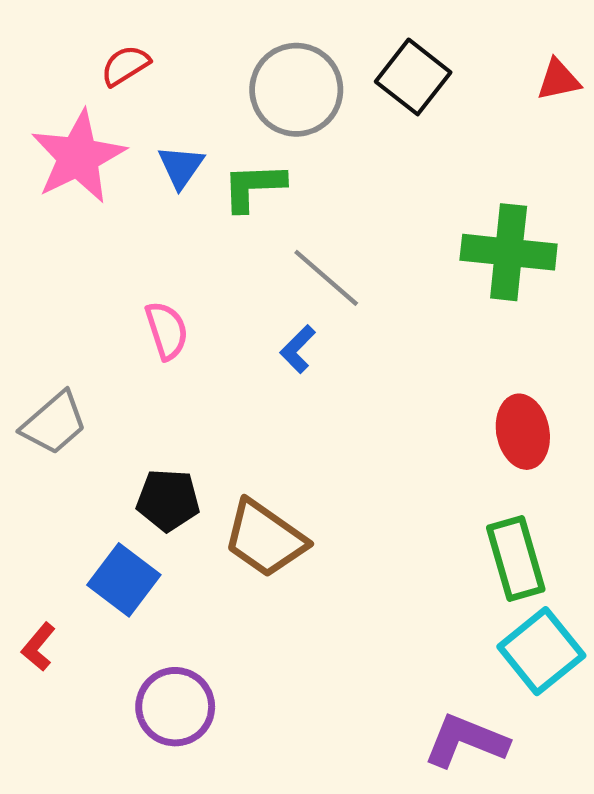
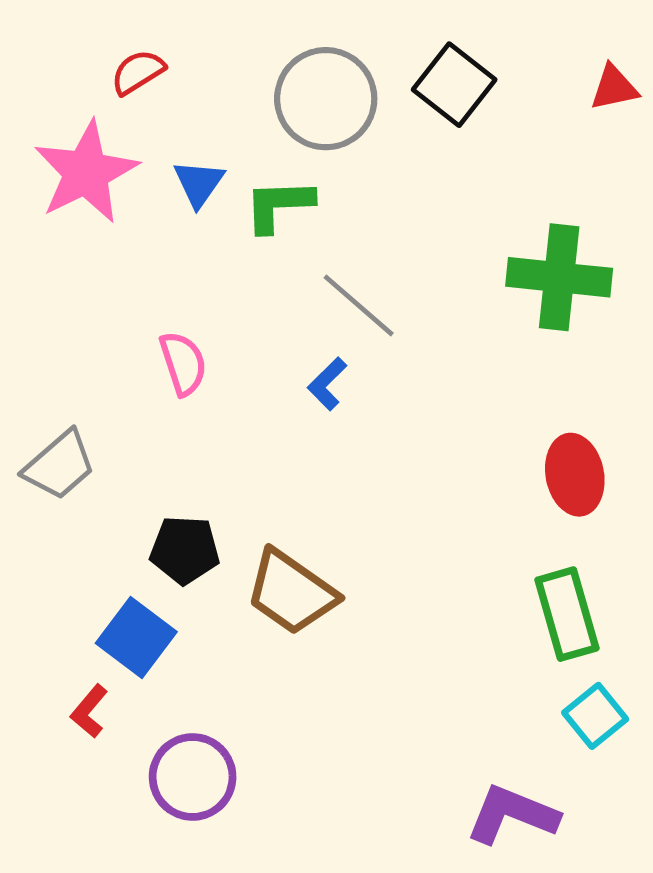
red L-shape: (38, 647) -> (89, 711), moved
cyan square: (541, 651) -> (595, 716), size x0.7

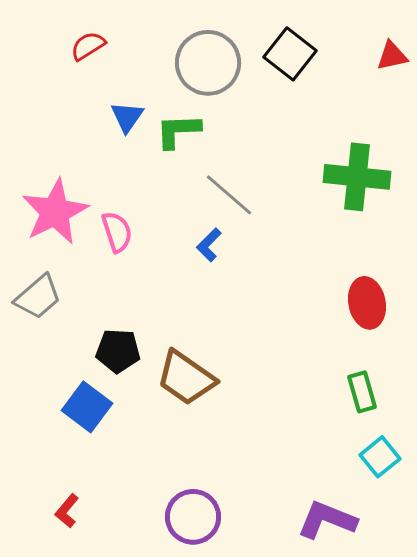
pink star: (86, 172) -> (55, 212), moved
green rectangle: (567, 614) -> (362, 392), size x0.7
red L-shape: (89, 711) -> (67, 511), moved
purple circle: (193, 777) -> (193, 517), moved

